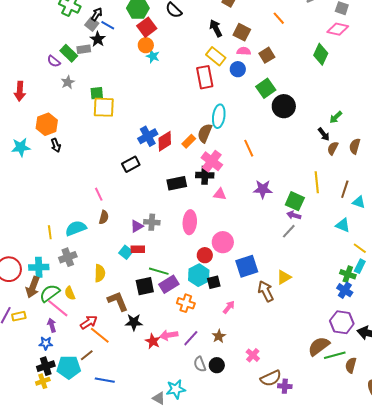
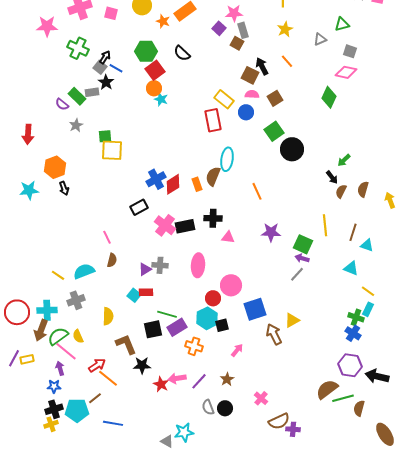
black arrow: (216, 28) -> (262, 66), moved
orange rectangle: (189, 141) -> (197, 184), turned -64
pink cross: (212, 161) -> (165, 225), moved
yellow line: (50, 232) -> (58, 275), turned -48

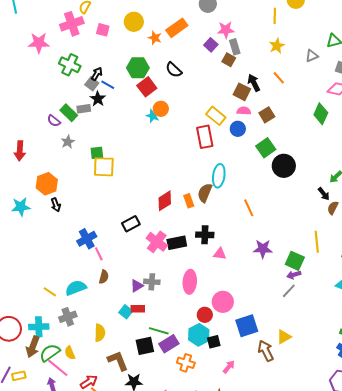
orange circle: (154, 88) -> (161, 109), moved
blue cross: (156, 179) -> (87, 239), moved
purple arrow: (302, 258) -> (294, 275), turned -32

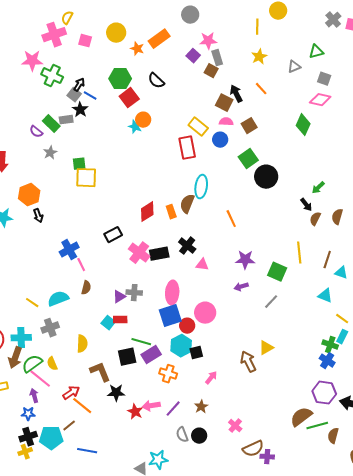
pink star: (39, 43) -> (32, 61), moved
black cross: (205, 235) -> (187, 246), turned 36
purple arrow: (294, 275) -> (241, 287), moved
blue square: (247, 326) -> (170, 316), moved

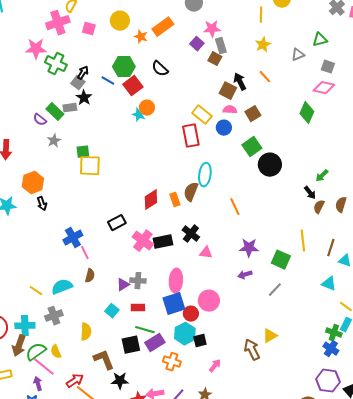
blue line: (90, 96) -> (108, 81), moved
red rectangle: (120, 320) -> (138, 308), moved

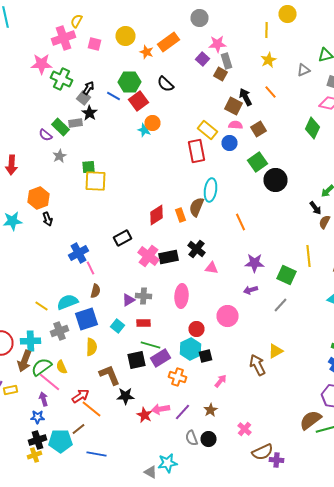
pink circle: (209, 301) -> (228, 316), moved
blue square: (174, 304) -> (86, 319), moved

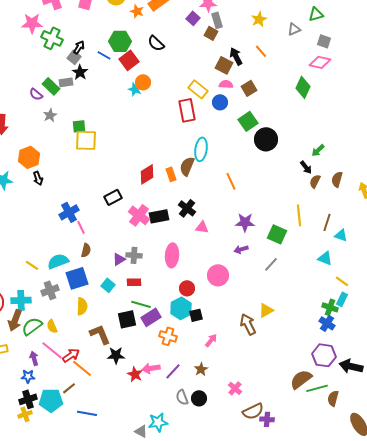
pink line: (50, 382) -> (52, 350), moved

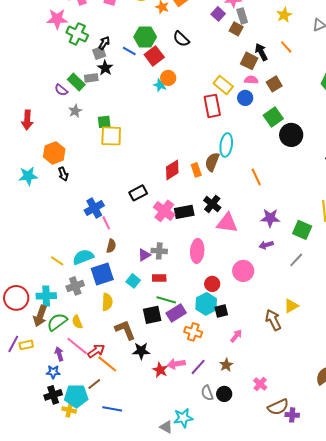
gray square: (74, 57) -> (99, 53), turned 32
pink triangle: (202, 227) -> (227, 223), size x1.6
yellow cross: (25, 414) -> (69, 410), moved, turned 32

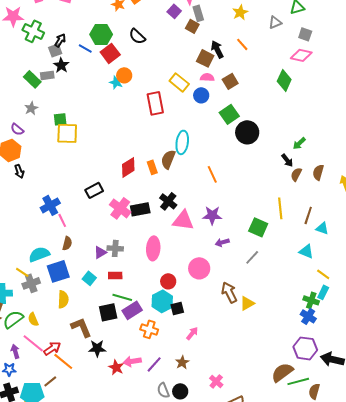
purple semicircle: (61, 90) -> (17, 129), moved
red rectangle: (212, 106) -> (155, 103), moved
purple star: (270, 218) -> (212, 215), moved
yellow line: (57, 261) -> (22, 272), moved
brown arrow: (273, 320) -> (229, 292), moved

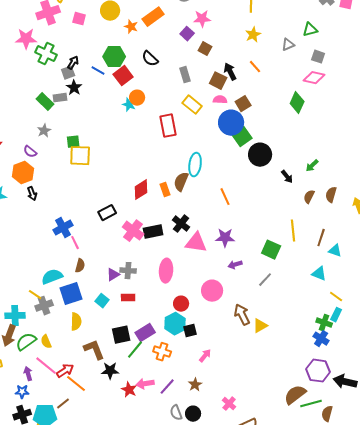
gray rectangle: (198, 13) -> (185, 75), moved
blue circle: (201, 95) -> (231, 123), moved, size x1.6
black arrow: (287, 160) -> (287, 177), moved
green line: (122, 297) -> (135, 350), moved, turned -66

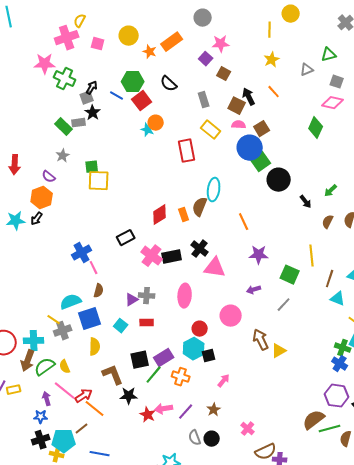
black arrow: (32, 194) -> (37, 219), moved, turned 56
purple star: (225, 238) -> (259, 255), moved
brown line: (321, 238) -> (330, 279), moved

